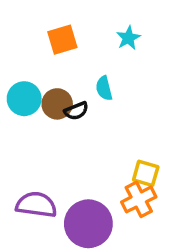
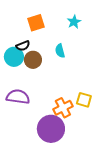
black semicircle: (76, 111) -> (23, 46), moved
orange cross: (139, 199) -> (63, 108), moved
purple semicircle: (36, 205) -> (18, 97), moved

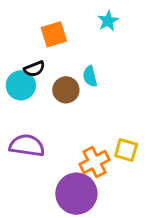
cyan star: (74, 22) -> (108, 21), moved
brown circle: (33, 60) -> (66, 90), moved

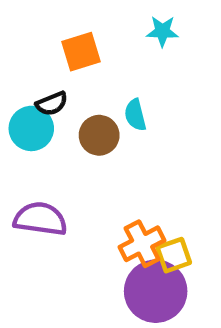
cyan star: (108, 21) -> (162, 31), turned 30
yellow square: (126, 150) -> (174, 255), moved, turned -35
purple circle: (76, 194) -> (156, 291), moved

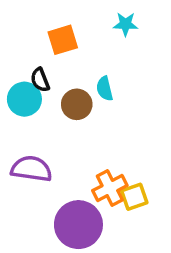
black semicircle: (52, 104) -> (40, 80), turned 90
purple circle: (156, 291) -> (78, 225), moved

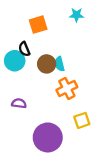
cyan semicircle: (105, 89) -> (59, 64), moved
purple semicircle: (31, 169) -> (19, 103), size x0.6
orange cross: (110, 188) -> (67, 88), moved

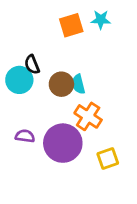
orange square: (38, 25) -> (71, 25), moved
orange cross: (67, 88) -> (88, 116), turned -30
purple circle: (48, 137) -> (63, 143), moved

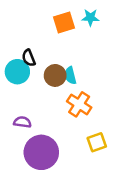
purple circle: (63, 143) -> (41, 152), moved

